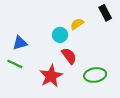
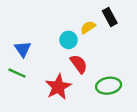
black rectangle: (105, 13) -> (110, 17), moved
blue triangle: (20, 43) -> (23, 49), turned -49

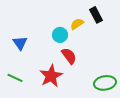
green line: (17, 73) -> (15, 78), moved
green ellipse: (109, 86) -> (105, 83), moved

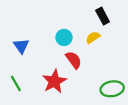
yellow semicircle: (77, 24) -> (93, 37), moved
green line: (15, 78) -> (16, 83), turned 35

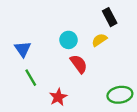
red star: (54, 81) -> (58, 97), moved, size x0.7
green line: (16, 83) -> (31, 78), moved

